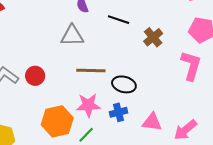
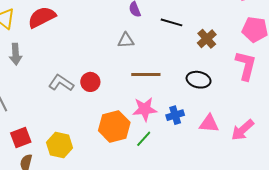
gray triangle: (72, 36) -> (126, 40), size x0.7
black ellipse: (124, 84) -> (199, 80), moved

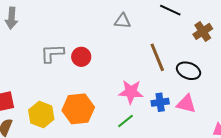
brown line: (146, 74) -> (157, 57), moved, turned 60
gray L-shape: (61, 83) -> (52, 53), turned -45
pink triangle: (209, 124) -> (186, 104), moved
orange hexagon: (114, 127) -> (78, 109), moved

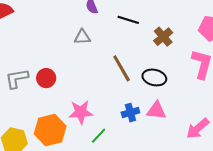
pink star: (131, 92) -> (81, 112), moved

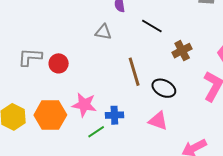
blue cross: (130, 113) -> (114, 115), moved

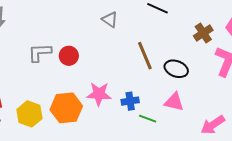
gray triangle: (103, 32) -> (110, 20), turned 30
brown cross: (182, 51) -> (203, 33), moved
green line: (96, 132) -> (148, 119), moved, turned 60

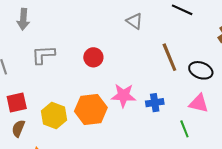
gray L-shape: (40, 53) -> (43, 55), moved
green line: (148, 119) -> (184, 129), moved, turned 48

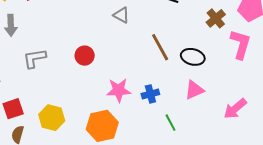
pink triangle: (199, 103) -> (194, 90), turned -30
orange hexagon: (91, 109) -> (102, 126), moved
green line: (184, 129) -> (170, 123), moved

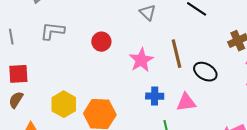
pink star: (119, 90) -> (141, 60), moved, turned 30
pink triangle: (194, 90) -> (186, 102), moved
yellow hexagon: (52, 118) -> (64, 104), moved

